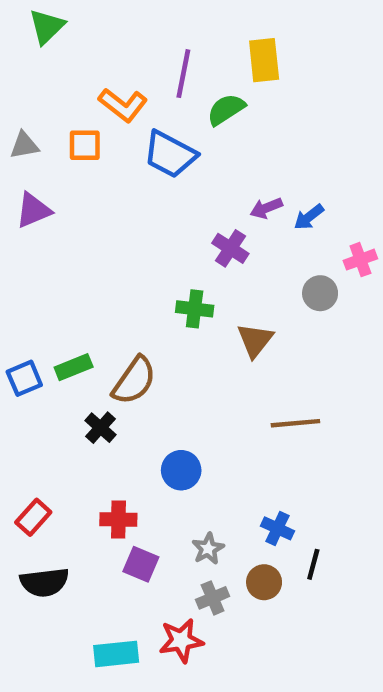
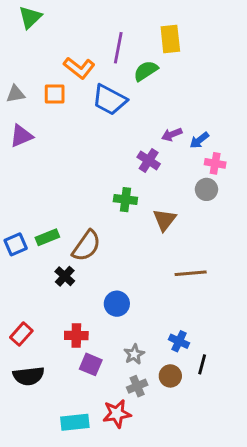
pink cross: (360, 260) -> (215, 163), moved, turned 30

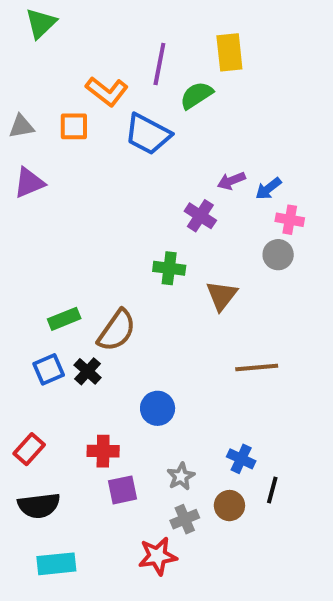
blue square: (16, 244) -> (49, 369), moved
purple square: (91, 364) -> (123, 490), turned -35
cyan rectangle: (75, 422) -> (56, 564), moved

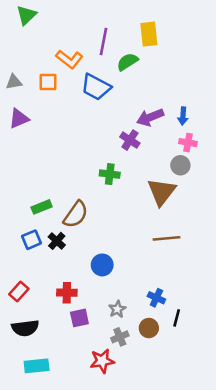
purple arrow: (231, 181) -> (150, 117), size x1.5
blue arrow: (268, 189) -> (183, 116), moved, turned -48
brown triangle: (222, 296) -> (161, 192), moved, size x1.4

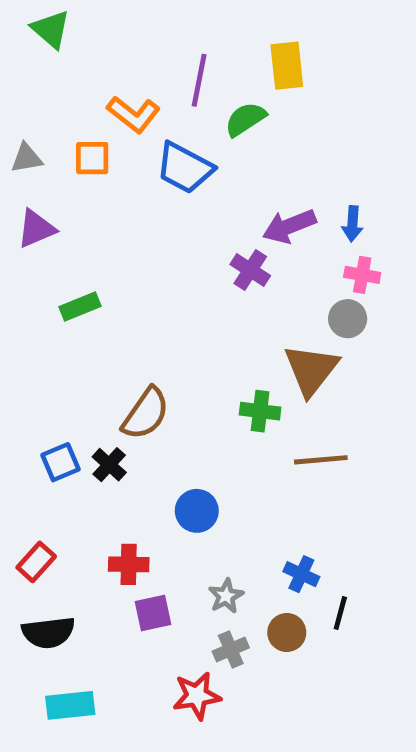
green triangle: (26, 15) -> (51, 29), turned -35
green cross: (110, 174) -> (260, 411), moved
green rectangle: (42, 207) -> (80, 306), moved

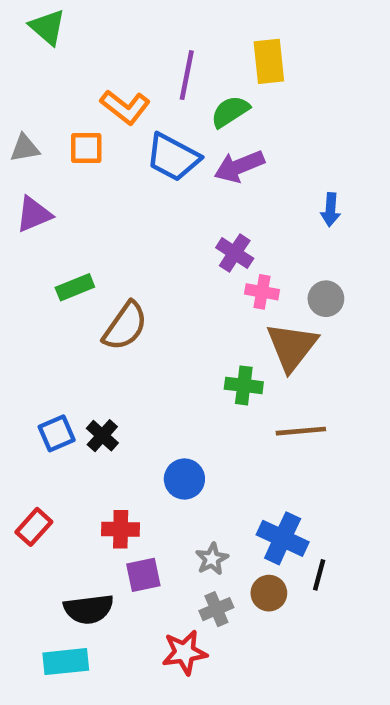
purple arrow: (289, 226) -> (239, 166), moved
pink cross: (362, 275) -> (262, 292), moved
brown semicircle: (146, 414) -> (125, 326), moved
blue cross: (301, 574) -> (283, 538), size x1.5
black semicircle: (48, 632) -> (89, 609), moved

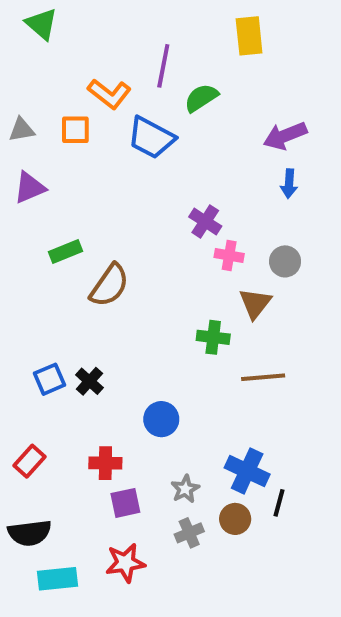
yellow rectangle: (269, 61) -> (249, 36), moved
purple arrow: (239, 166) -> (285, 136), moved
brown triangle: (292, 347) -> (255, 303), size x0.7
black semicircle: (89, 609) -> (30, 533), moved
red star: (184, 652) -> (125, 563), moved

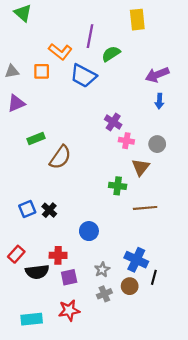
black semicircle: (30, 533) -> (37, 272), moved

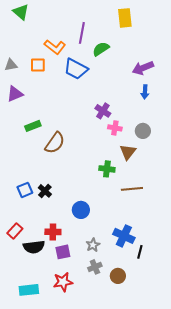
brown circle: (130, 286) -> (118, 276), moved

